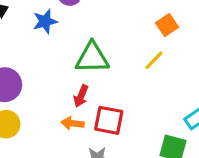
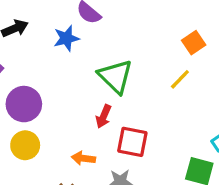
green triangle: (92, 58) -> (115, 76), turned 45
orange arrow: (73, 123) -> (83, 158), moved

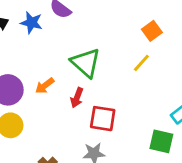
blue star: (66, 38) -> (31, 23), moved, turned 30
orange arrow: (83, 158) -> (45, 86), moved, turned -42

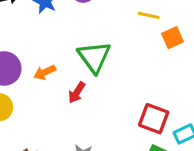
yellow line: (141, 63) -> (149, 15), moved, turned 48
red square: (103, 119) -> (154, 119), moved

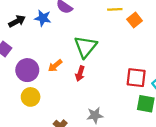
green triangle: (94, 57) -> (85, 47), turned 30

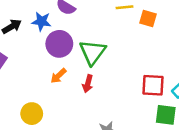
orange square: (135, 20) -> (148, 19), turned -32
purple circle: (27, 70) -> (59, 44), moved

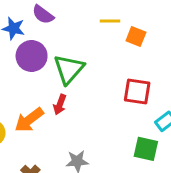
orange arrow: (58, 76) -> (29, 120), moved, size x1.5
red square: (153, 85) -> (137, 92), moved

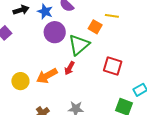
orange square: (136, 37) -> (95, 27), moved
red square: (137, 92) -> (113, 66), moved

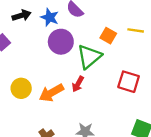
yellow line: (112, 16) -> (136, 30), moved
yellow circle: (20, 81) -> (21, 88), moved

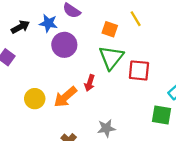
yellow line: (136, 30) -> (136, 19), turned 63
green triangle: (89, 57) -> (111, 58), moved

